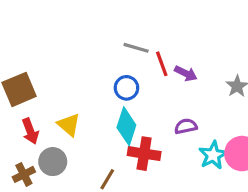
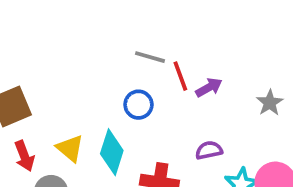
purple arrow: (186, 73) -> (209, 87), turned -55
cyan diamond: (126, 126) -> (112, 152), moved

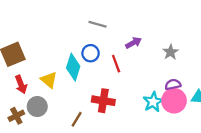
red line: (180, 76) -> (116, 64), moved
purple semicircle: (209, 150) -> (173, 84), moved
cyan diamond: (112, 152) -> (73, 67), moved

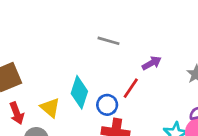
blue circle: (91, 53) -> (107, 105), moved
red line: (116, 64) -> (131, 88), turned 54

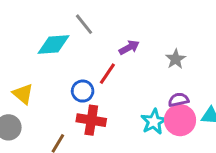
gray line: (109, 41) -> (84, 24), turned 35
cyan diamond: (79, 92) -> (53, 45), moved, turned 68

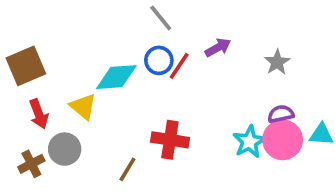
cyan diamond: (53, 45) -> (116, 77), moved
red line: (107, 74) -> (179, 66), moved
blue circle: (83, 91) -> (159, 60), moved

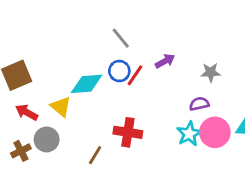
gray star: (277, 62) -> (211, 72), turned 30
red arrow: (39, 114) -> (27, 112), turned 140
purple semicircle: (281, 114) -> (199, 104), moved

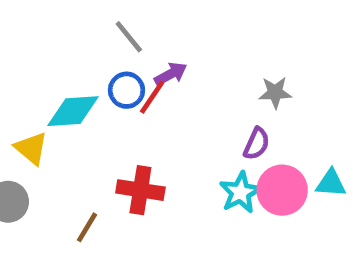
purple arrow: (165, 61) -> (171, 74), moved
purple semicircle: (199, 104) -> (257, 144), turned 126

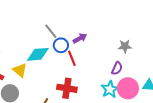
gray line: (129, 37) -> (51, 31), moved
red line: (152, 97) -> (72, 58), moved, turned -56

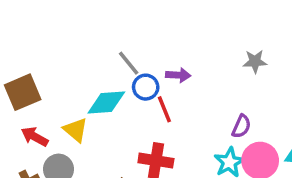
purple arrow: (80, 38) -> (178, 75), turned 32
gray star: (125, 46) -> (255, 61), moved

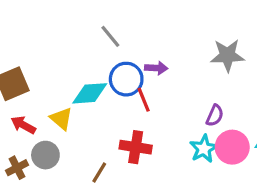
gray star: (255, 61) -> (227, 55), size x1.5
gray line: (129, 63) -> (110, 36), moved
blue circle: (146, 87) -> (126, 79), size x1.4

